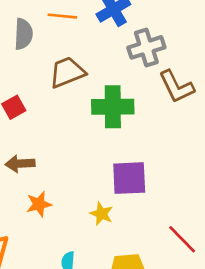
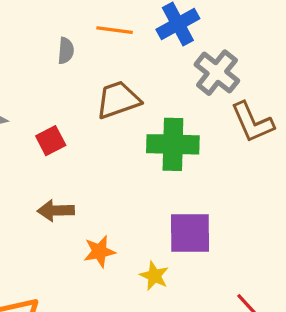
gray semicircle: (23, 34) -> (66, 51), size x0.7
gray cross: (146, 47) -> (217, 73), turned -36
orange star: (39, 204) -> (99, 251), moved

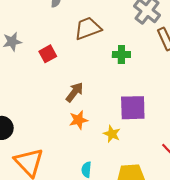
green cross: (173, 144) -> (121, 54), size x0.6
brown arrow: (56, 211) -> (74, 92), moved, turned 130

